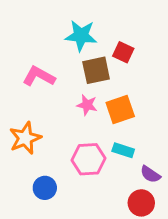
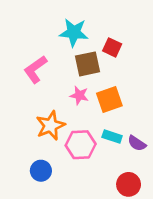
pink L-shape: (39, 76) -> (35, 69), turned -64
orange star: (25, 138) -> (50, 126), moved
purple semicircle: (150, 174) -> (137, 143), moved

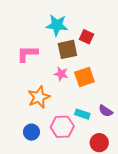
pink L-shape: (35, 69) -> (27, 54), turned 35
cyan rectangle: (112, 136) -> (82, 114), moved
pink hexagon: (81, 145) -> (62, 127), moved

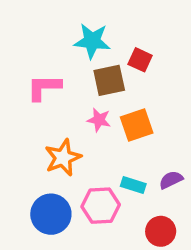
purple semicircle: (106, 111) -> (171, 180), turned 120
blue circle: (31, 132) -> (51, 214), size x1.5

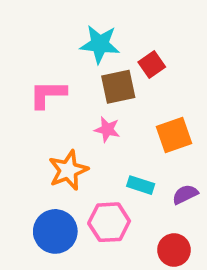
red square: (140, 60) -> (152, 65), turned 30
orange square: (137, 125) -> (174, 135), moved
cyan rectangle: (133, 185) -> (141, 185), moved

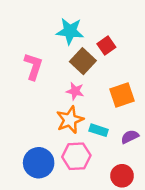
brown square: (118, 87) -> (83, 61), turned -35
pink L-shape: (48, 94) -> (33, 66), turned 108
orange star: (68, 170) -> (70, 120), moved

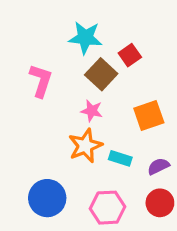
pink hexagon: (76, 156) -> (108, 208), moved
red circle: (122, 176) -> (160, 203), moved

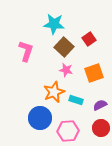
red square: (130, 55) -> (89, 39), moved
pink star: (92, 111) -> (66, 70), moved
blue circle: (47, 198) -> (40, 118), moved

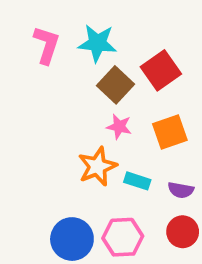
red square: (89, 39) -> (161, 70), size x1.5
pink L-shape: (26, 51) -> (47, 45), moved
purple semicircle: (100, 105) -> (181, 190), turned -144
blue circle: (40, 118) -> (72, 239), moved

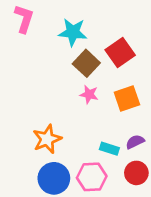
pink L-shape: (47, 45) -> (24, 19), moved
orange star: (97, 166) -> (47, 139), moved
cyan rectangle: (137, 181) -> (109, 149), moved
purple semicircle: (181, 190) -> (135, 142), turned 144

